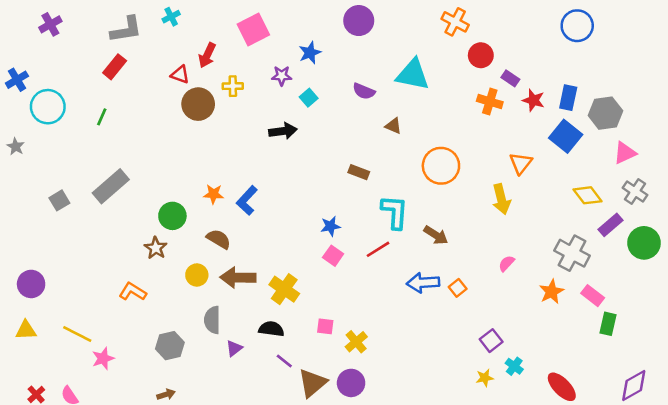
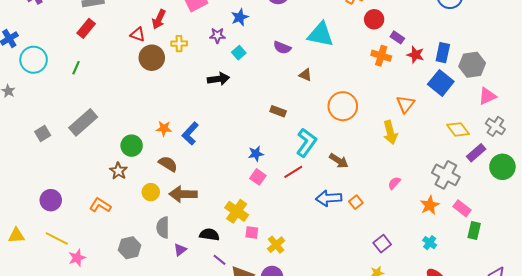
cyan L-shape: (395, 212) -> (306, 143), turned 32
purple circle: (31, 284) -> (51, 200), moved
yellow cross: (284, 289) -> (237, 211), moved
cyan cross: (514, 366) -> (430, 243), moved

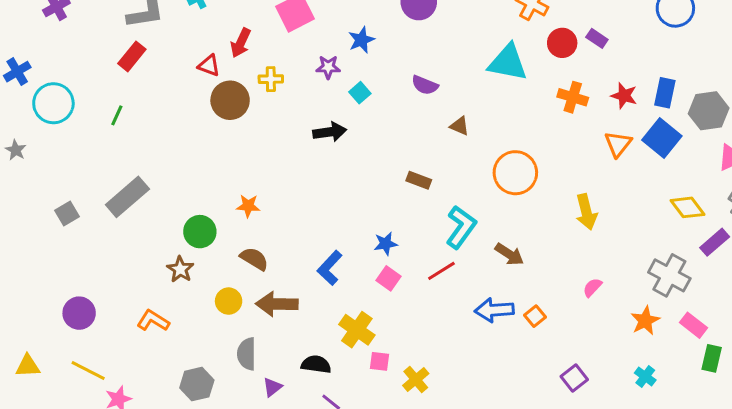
cyan triangle: (321, 34) -> (508, 63), moved
purple rectangle: (397, 37) -> (597, 38), moved
orange triangle: (405, 104) -> (618, 144), moved
blue L-shape: (190, 133) -> (330, 268), moved

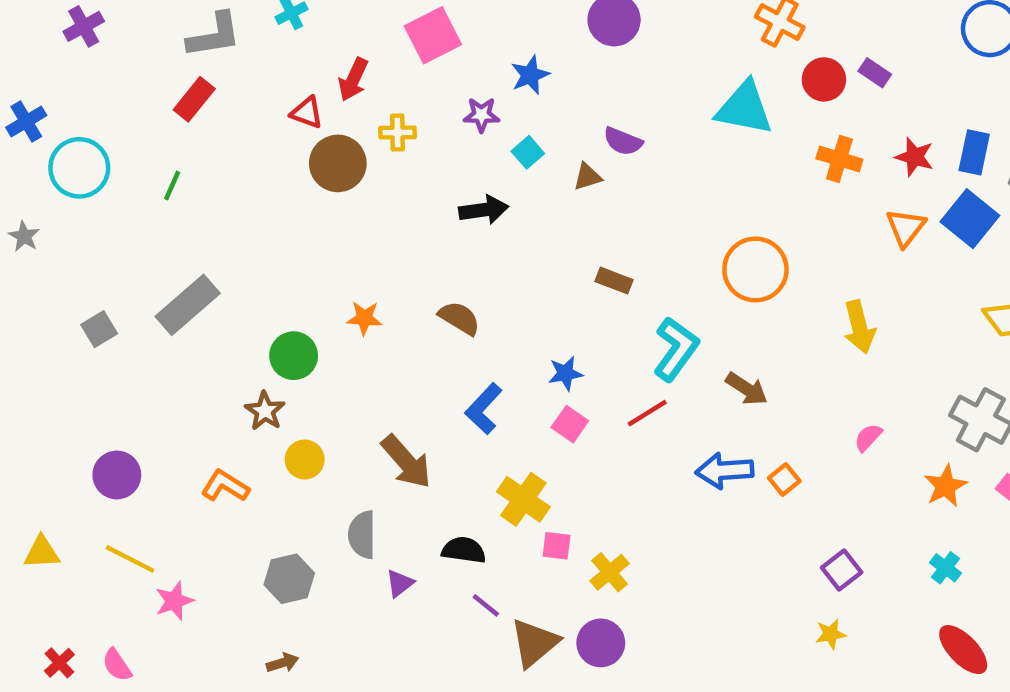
brown triangle: (460, 126) -> (588, 177), moved, turned -40
brown semicircle: (254, 259) -> (459, 318), moved
yellow circle: (229, 301) -> (305, 460), moved
brown arrow: (277, 304) -> (406, 462), turned -132

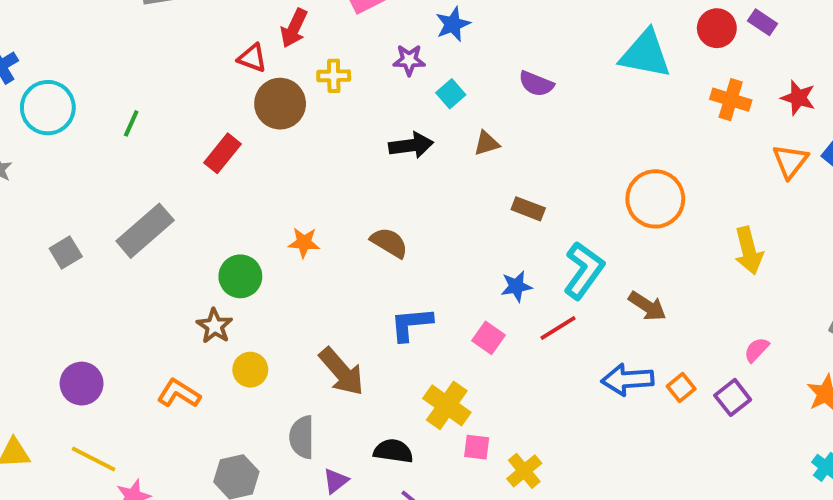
red rectangle: (194, 99) -> (223, 153), moved
brown triangle: (588, 177) -> (487, 143), moved
blue star: (565, 373) -> (516, 286), moved
blue L-shape: (484, 409) -> (411, 324), turned 42
purple square: (842, 570) -> (733, 397), moved

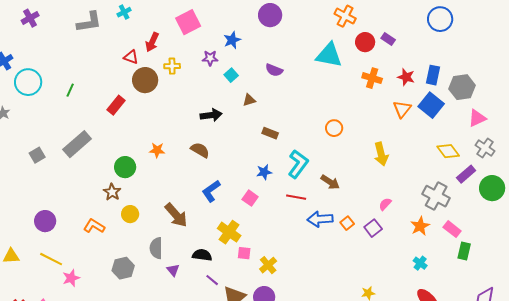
black arrow: (411, 145) -> (211, 115), moved
orange circle: (655, 199) -> (334, 128), size x0.6
blue L-shape: (411, 324) -> (211, 191), turned -30
red line: (558, 328) -> (296, 197), moved, turned 42
purple triangle: (336, 481) -> (173, 270), turned -32

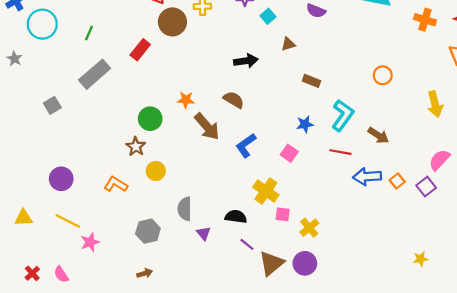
gray rectangle: (77, 144) -> (95, 74), moved
pink semicircle: (385, 204) -> (439, 160), size x1.5
brown arrow: (176, 215) -> (207, 126), moved

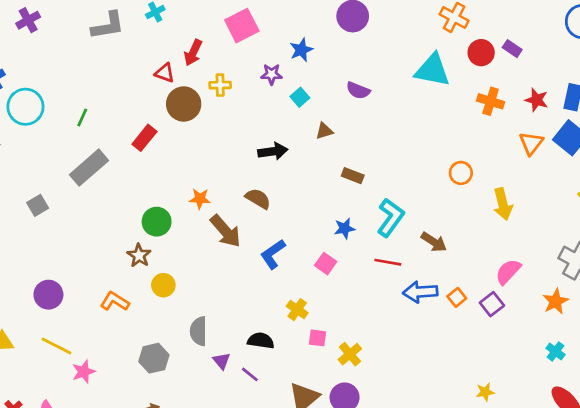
orange circle: (383, 75) -> (461, 173), moved
yellow cross: (266, 191) -> (297, 310), size x0.7
purple line: (247, 244) -> (250, 374), moved

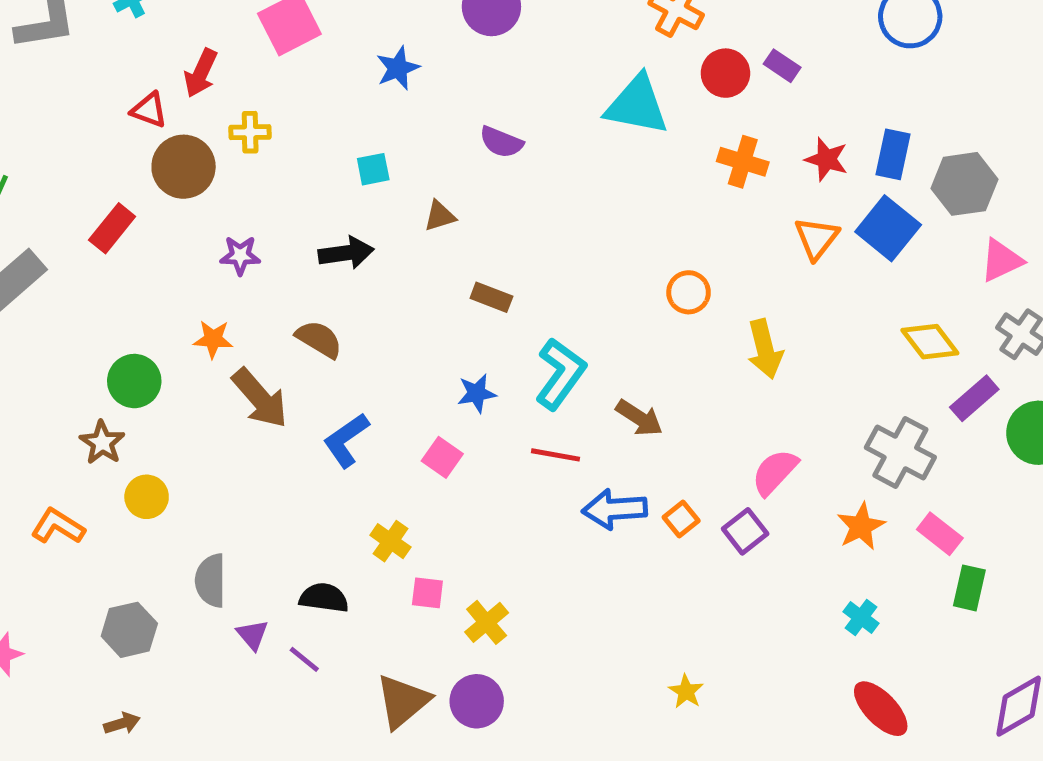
purple star: (272, 74) -> (240, 255), moved
cyan square: (300, 97) -> (373, 169), moved, turned 30
yellow star: (485, 392) -> (686, 691), moved, turned -30

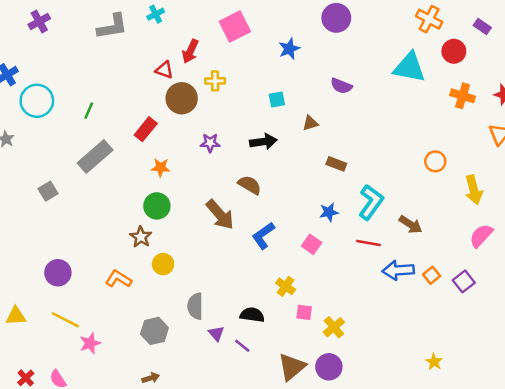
purple rectangle: (782, 66) -> (482, 27), moved
orange star: (213, 339) -> (161, 168), moved
pink semicircle: (775, 472) -> (481, 236), moved

